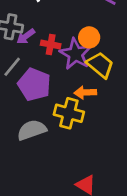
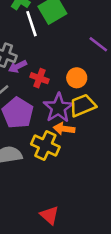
purple star: (75, 54) -> (58, 108), moved
yellow trapezoid: (100, 65) -> (83, 105), turned -72

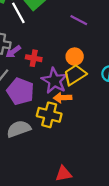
orange circle: (77, 78) -> (75, 57), moved
red triangle: (49, 215) -> (64, 174), turned -42

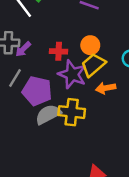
red cross: (34, 58) -> (59, 51), moved
orange arrow: (63, 98) -> (106, 88), moved
gray semicircle: (19, 129) -> (48, 114), moved

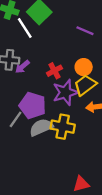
red cross: (59, 51) -> (54, 71), turned -35
purple star: (72, 74) -> (65, 92), turned 30
gray line: (15, 78) -> (16, 119), moved

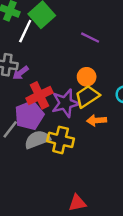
white line: (25, 28) -> (25, 31), turned 55
red cross: (54, 71) -> (40, 95), moved, size x1.5
purple pentagon: (33, 105) -> (29, 115), turned 30

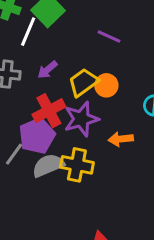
purple arrow: (20, 73) -> (48, 70), moved
yellow trapezoid: (87, 96) -> (83, 82), moved

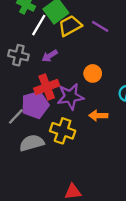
purple line: (109, 37) -> (100, 26), moved
yellow trapezoid: (83, 82) -> (70, 26), moved
gray semicircle: (48, 165) -> (32, 143), moved

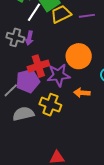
purple line: (100, 26) -> (87, 16), turned -42
purple arrow: (50, 56) -> (29, 38), moved, turned -48
orange circle: (93, 73) -> (79, 56), size x1.6

